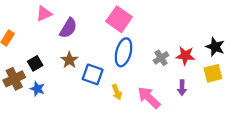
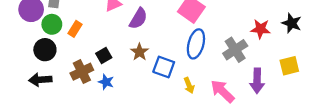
black star: (215, 47) -> (292, 23), moved
red star: (185, 56) -> (261, 29), moved
gray cross: (161, 58) -> (235, 50), size x1.5
purple arrow: (182, 88) -> (257, 81), size x1.5

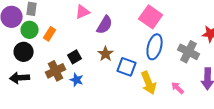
gray cross: (235, 50) -> (189, 52), turned -30
yellow arrow: (189, 85) -> (149, 83), size x1.6
pink arrow: (222, 91) -> (178, 88), size x0.6

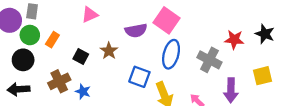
purple semicircle: (105, 25) -> (136, 30), moved, turned 48
brown star: (106, 54) -> (109, 51), moved
black square: (75, 57) -> (81, 56), moved, turned -32

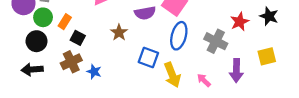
red star: (234, 40) -> (240, 22), turned -30
black square: (81, 56) -> (78, 38), moved

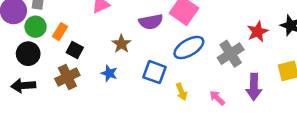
blue ellipse: (179, 36) -> (189, 48), turned 44
gray cross: (216, 41) -> (231, 54), turned 30
blue star: (94, 72) -> (109, 73), moved
yellow arrow: (172, 75) -> (182, 92), size x0.6

